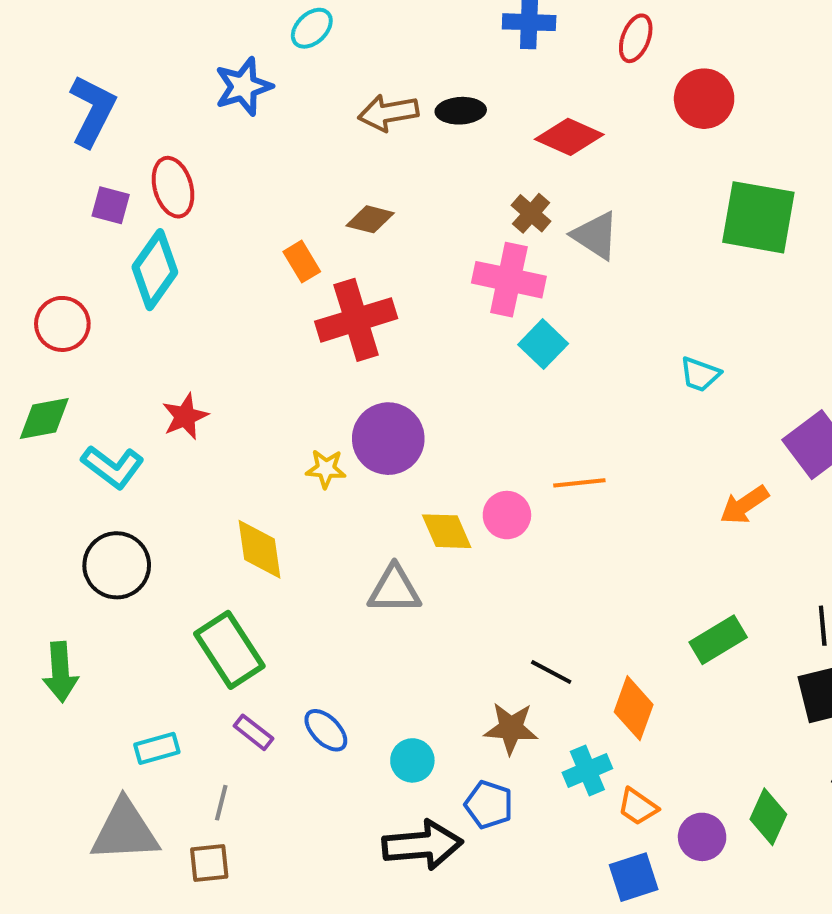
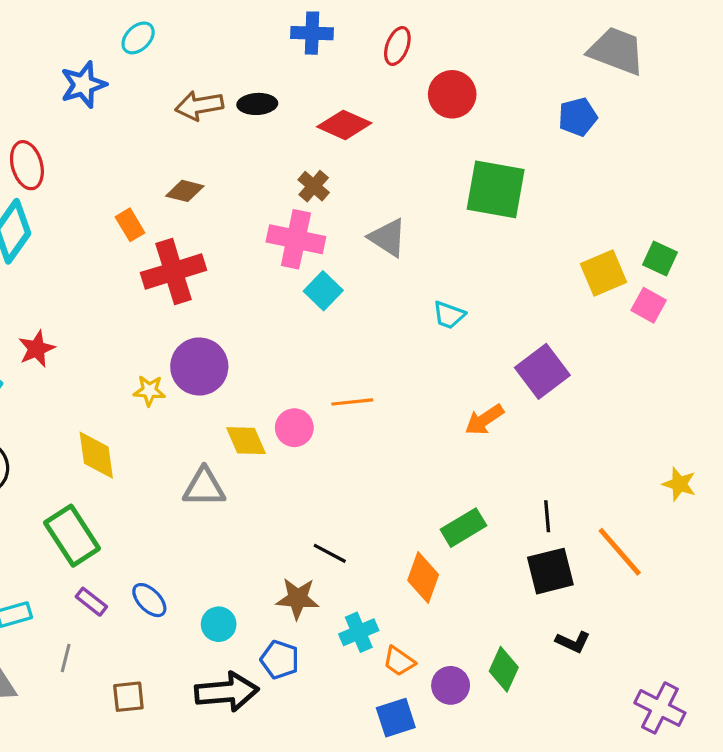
gray triangle: (595, 235) -> (388, 238), moved
orange diamond: (634, 708) -> (423, 577), moved
brown square: (209, 863) -> (128, 697), moved

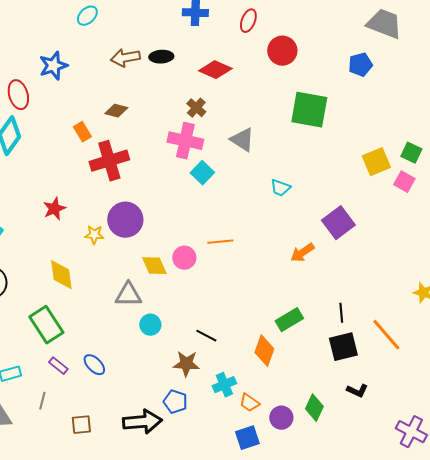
blue star: (83, 85) -> (53, 66), moved
red star: (37, 349) -> (54, 209), moved
cyan circle: (219, 624) -> (150, 325), moved

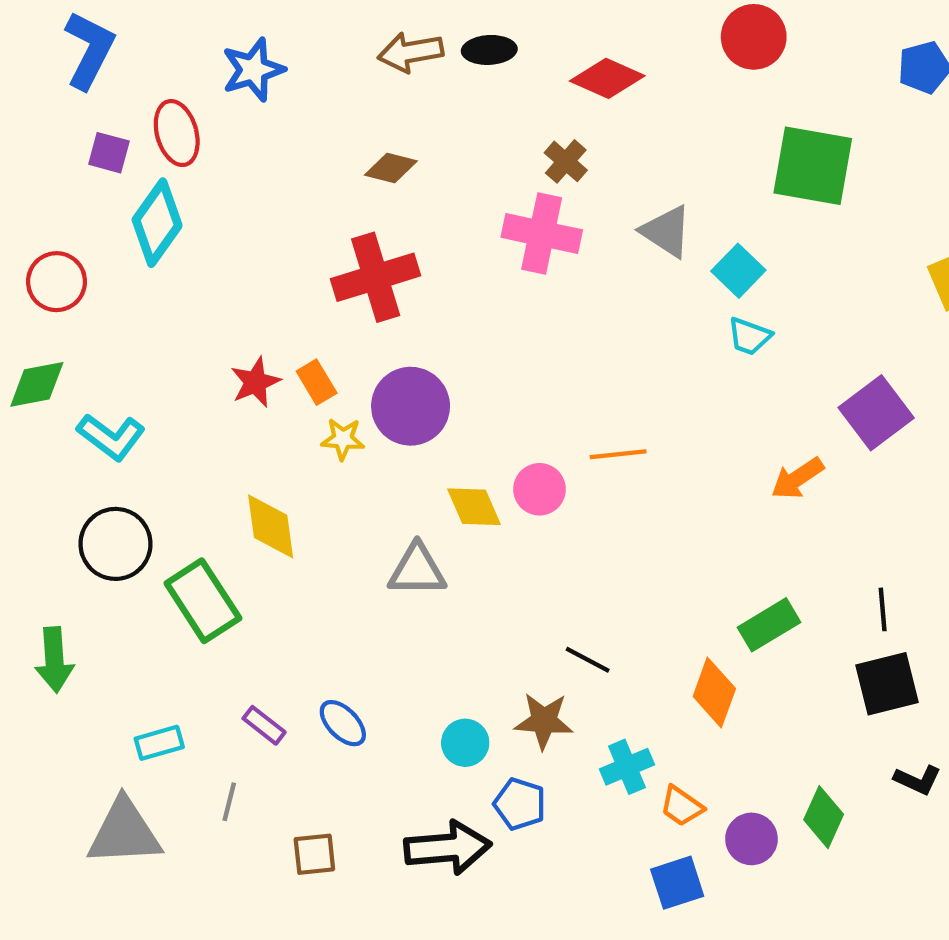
orange rectangle: (82, 132) -> (317, 382), moved
cyan square: (202, 173) -> (738, 271), moved
green rectangle: (46, 325) -> (203, 601), moved
cyan circle: (150, 325) -> (465, 743), moved

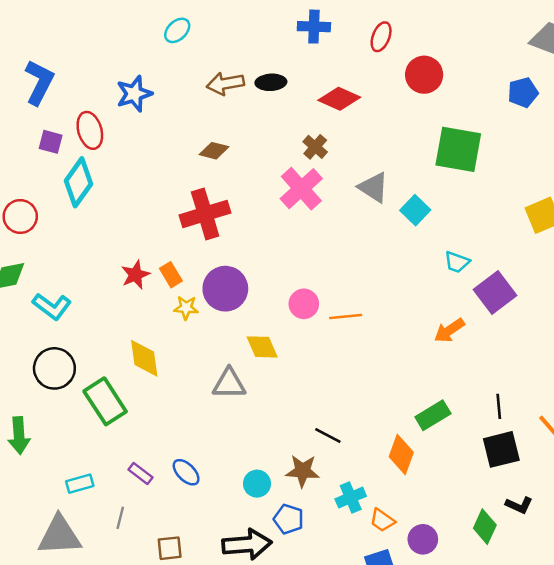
pink cross: (542, 234) -> (301, 189), turned 36
cyan trapezoid: (749, 336) -> (457, 262), moved
pink circle: (539, 489) -> (304, 304), moved
green diamond: (824, 817) -> (485, 527), moved

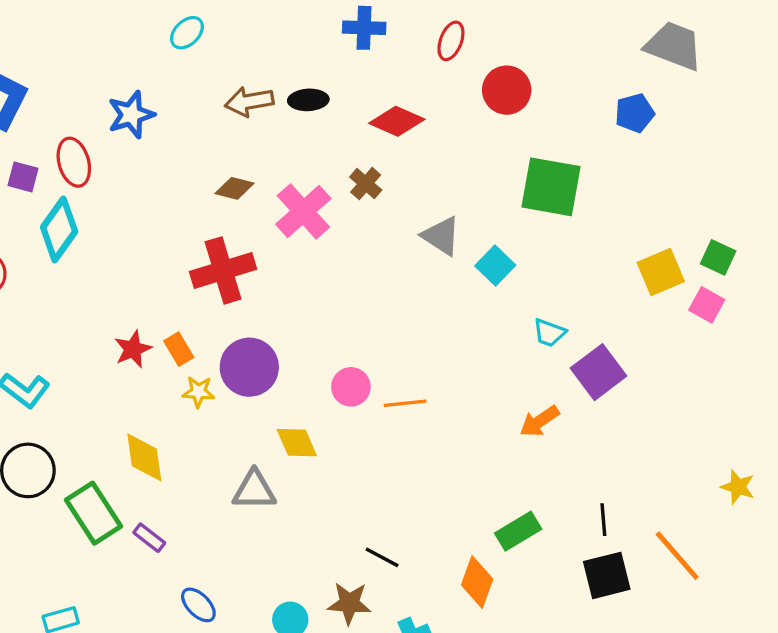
pink cross: (301, 189) -> (303, 211), moved
purple rectangle: (140, 473) -> (149, 538), moved

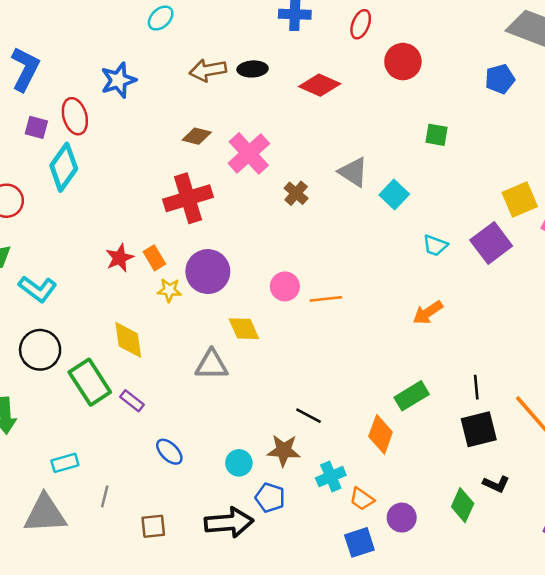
brown cross: (366, 184) -> (296, 193), moved
green square: (551, 187) -> (436, 135), size x0.5
purple square: (599, 372) -> (491, 243), moved

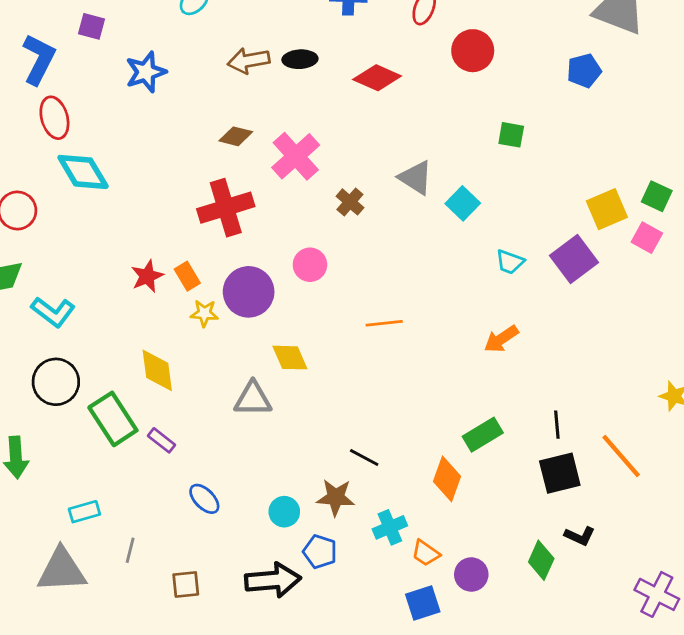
red ellipse: (75, 116) -> (54, 118), moved
purple square: (36, 127) -> (92, 26), moved
cyan diamond: (64, 167) -> (83, 172), turned -66
pink circle: (285, 286) -> (310, 265), moved

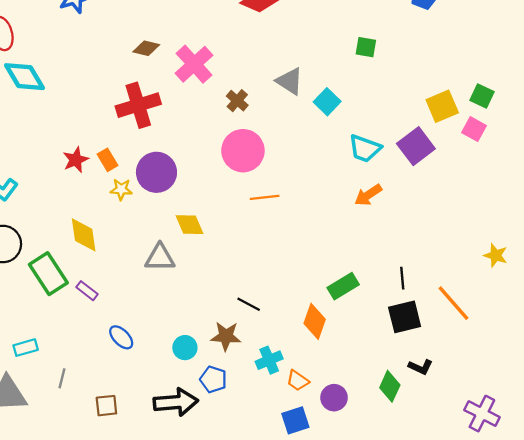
cyan trapezoid: (510, 262) -> (365, 148), size x1.4
pink circle: (310, 265) -> (243, 151), moved, size x1.6
orange arrow: (501, 339) -> (368, 195), moved

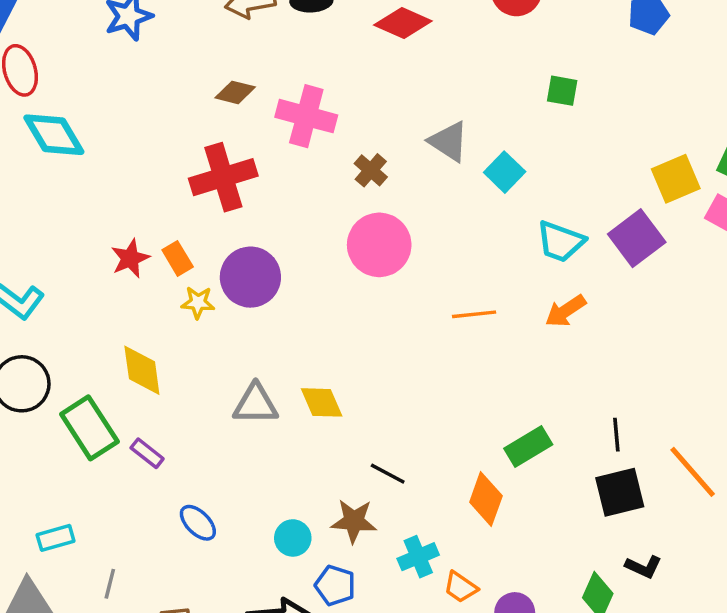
pink cross: (194, 64) -> (306, 116), turned -33
orange line: (265, 197) -> (474, 314), moved
yellow diamond: (189, 225) -> (322, 402), moved

